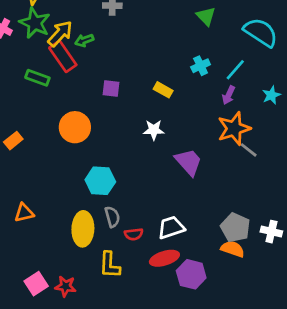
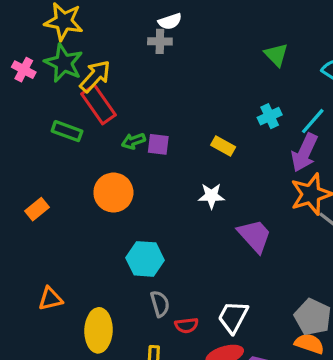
green arrow: (84, 40) -> (133, 141), moved
purple arrow: (229, 95) -> (304, 153), size x1.6
white trapezoid: (171, 228) -> (233, 317), turned -44
yellow ellipse: (83, 229) -> (98, 330), moved

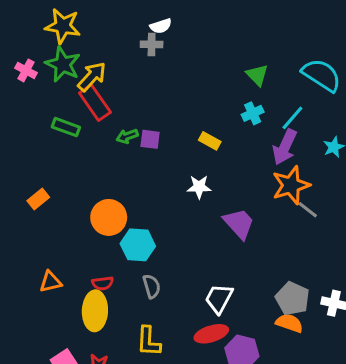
green triangle: (276, 55) -> (257, 75), moved
orange circle: (113, 193) -> (109, 217), moved
red semicircle: (187, 325) -> (103, 283), moved

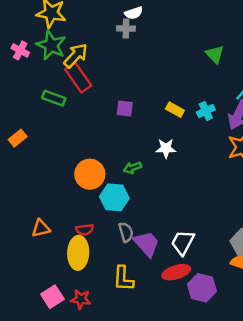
cyan cross: (253, 113) -> (206, 111), moved
green arrow: (127, 136) -> (132, 168), moved
orange rectangle: (38, 199) -> (18, 138), moved
purple trapezoid: (239, 224) -> (147, 244), moved

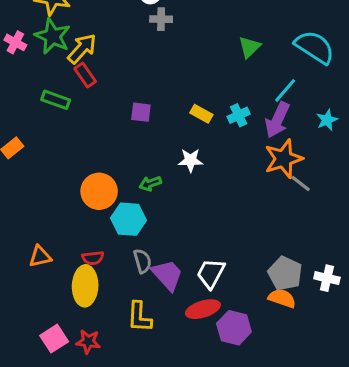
gray cross: (126, 28) -> (161, 19), moved
green triangle: (215, 54) -> (249, 47), turned 30
red rectangle: (78, 77) -> (85, 75), size x0.7

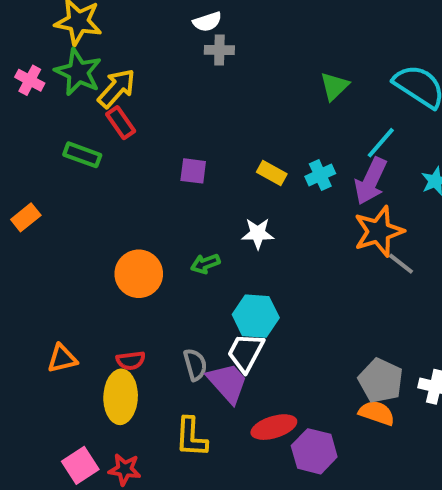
cyan hexagon: (129, 219) -> (256, 316), moved
white trapezoid: (211, 273) -> (246, 352), moved

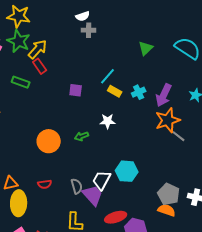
cyan line: (381, 143) -> (108, 76), moved
cyan hexagon: (256, 316) -> (127, 171), moved
yellow ellipse: (121, 397) -> (19, 203), moved

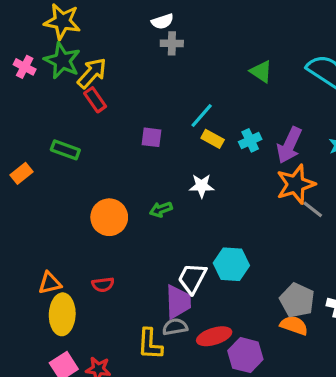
green triangle: (146, 48) -> (261, 72), turned -42
green rectangle: (21, 82) -> (65, 150), moved
gray semicircle: (77, 186) -> (175, 327), moved, turned -84
purple trapezoid: (93, 195) -> (178, 302), turned 40

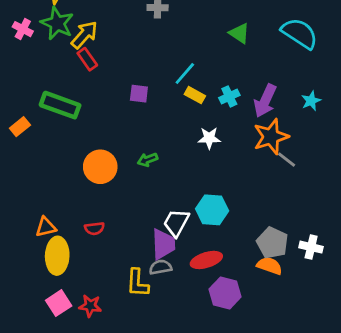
green rectangle: (65, 150) -> (60, 105), size x1.5
white star: (202, 186) -> (209, 138), moved
red ellipse: (214, 336) -> (206, 260), moved

